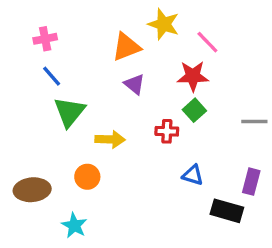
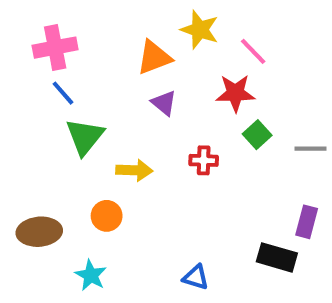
pink cross: (45, 39) -> (55, 48), size x1.5
green square: (194, 110) -> (257, 135), moved
blue triangle: (193, 175) -> (196, 277), moved

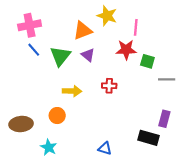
pink line: (253, 51) -> (136, 27), turned 49
green square: (257, 135) -> (147, 61), moved, turned -32
green triangle: (85, 137) -> (60, 56), moved

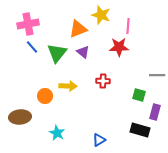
green square: (147, 61) -> (139, 95), moved
orange circle: (57, 116) -> (45, 96), moved
cyan star: (49, 147) -> (57, 133), moved
blue triangle: (105, 148) -> (99, 140), turned -48

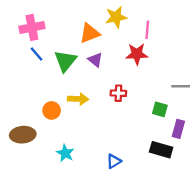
yellow star: (101, 15) -> (116, 17), turned -30

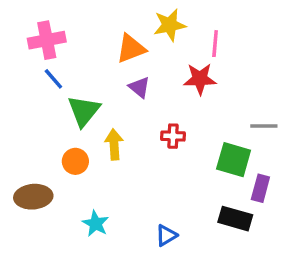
green triangle: (65, 61) -> (84, 111), moved
yellow arrow: (78, 99) -> (114, 144), turned -96
green square: (160, 109) -> (234, 160), size x1.5

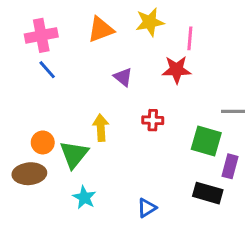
orange triangle: (131, 49) -> (101, 30), moved
green triangle: (84, 111) -> (74, 154), moved
orange circle: (75, 161) -> (43, 142), moved

